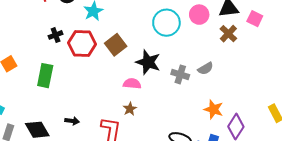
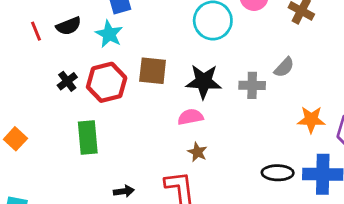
brown square: (116, 45) -> (153, 71), turned -30
green rectangle: (45, 76) -> (88, 138), moved

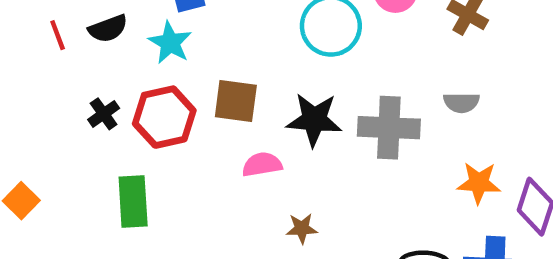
gray semicircle: (284, 67) -> (461, 102), moved, turned 45
gray cross: (252, 85) -> (389, 128), size x1.5
pink semicircle: (190, 117) -> (262, 164), moved
brown star: (197, 152) -> (302, 228), turned -30

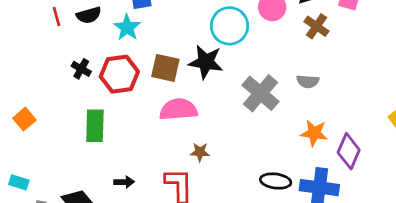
black cross: (104, 114) -> (81, 69), turned -30
black star: (314, 120) -> (206, 62), moved
gray cross: (389, 128) -> (261, 93), turned 33
pink semicircle: (262, 164) -> (178, 109), size x1.5

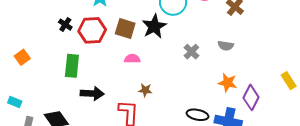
black star: (206, 62) -> (154, 26), turned 30
gray cross: (261, 93) -> (191, 52), size x0.6
pink semicircle: (178, 109) -> (132, 59), size x0.6
black arrow: (124, 182) -> (92, 93), moved, size x1.6

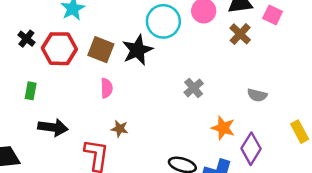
gray semicircle: (226, 46) -> (257, 95), moved
gray cross: (191, 52) -> (194, 88), moved
pink semicircle: (132, 59) -> (107, 88), turned 84
green rectangle: (72, 66) -> (31, 91), size x0.6

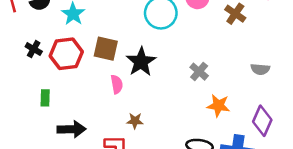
black star: (137, 50) -> (141, 62), moved
orange star: (223, 128) -> (218, 106), moved

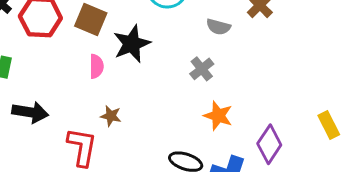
gray semicircle: (260, 69) -> (218, 27), moved

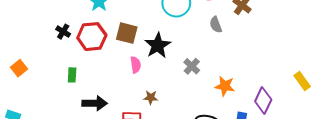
gray semicircle: (218, 27) -> (216, 25), turned 63
gray cross: (202, 69) -> (192, 66), moved

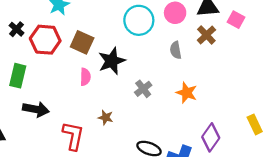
green rectangle: (72, 75) -> (18, 76), size x1.5
orange star: (225, 86) -> (187, 93), moved
brown star: (151, 97) -> (106, 118), moved

